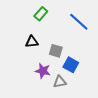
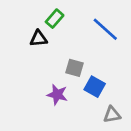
black triangle: (32, 42) -> (39, 39), moved
gray triangle: (60, 82) -> (112, 115), moved

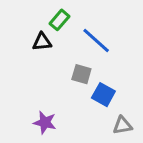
blue line: (105, 29) -> (96, 40), moved
purple star: (57, 95) -> (45, 122), moved

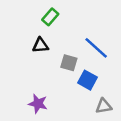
blue line: (96, 40) -> (96, 48), moved
black triangle: (42, 42) -> (40, 45), moved

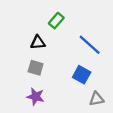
green rectangle: (50, 17) -> (56, 21), moved
gray square: (69, 63) -> (36, 68), moved

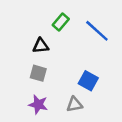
blue line: (90, 45) -> (97, 31), moved
gray triangle: (97, 99) -> (74, 104), moved

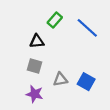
blue square: (88, 81) -> (86, 82), moved
gray triangle: (74, 104) -> (60, 79), moved

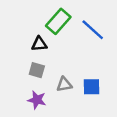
green rectangle: (55, 20) -> (58, 21), size x1.5
blue square: (86, 82) -> (92, 87), turned -30

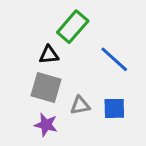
blue line: (93, 30) -> (114, 59), moved
gray square: (37, 70) -> (46, 88), size x1.5

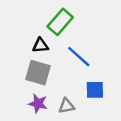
blue line: (114, 59) -> (79, 57), moved
gray triangle: (80, 105) -> (66, 106), moved

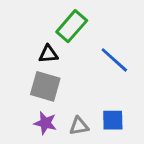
blue line: (79, 57) -> (114, 60), moved
blue square: (95, 90) -> (113, 120), moved

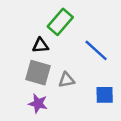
blue square: (113, 120) -> (105, 95), moved
gray triangle: (79, 126) -> (66, 80), moved

